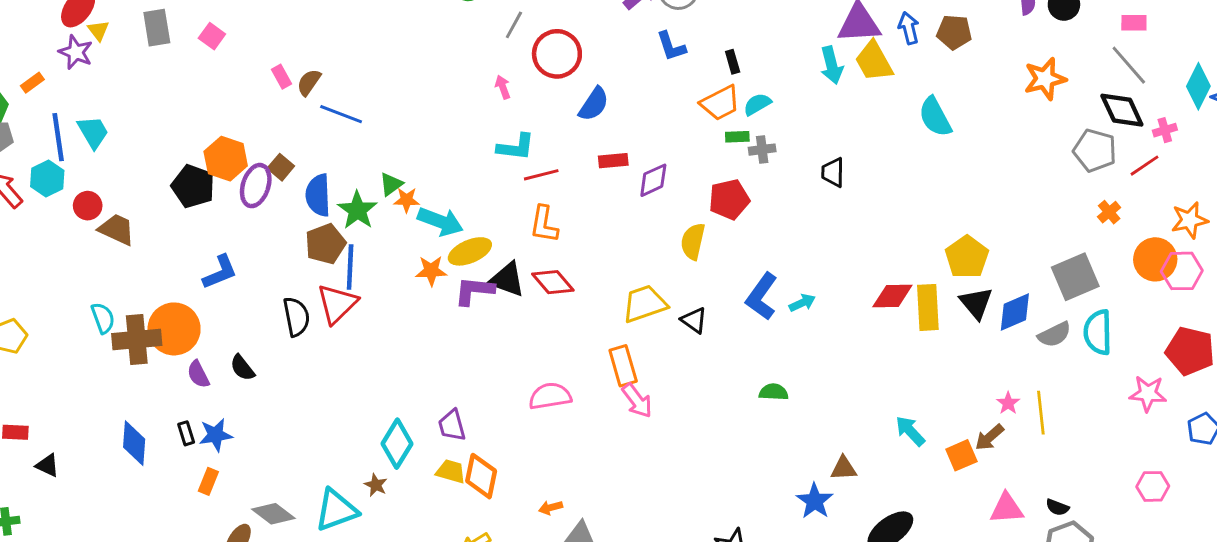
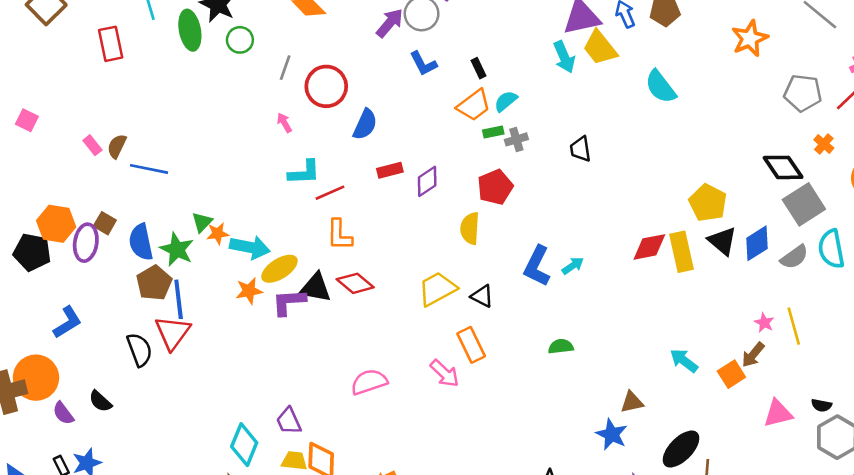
black diamond: (1122, 110) -> (783, 167), moved
orange rectangle: (623, 366) -> (471, 345), moved

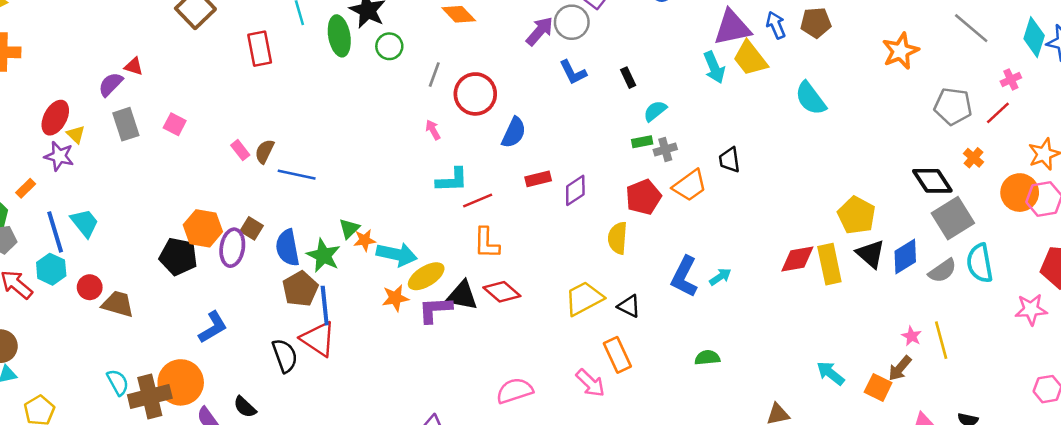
orange trapezoid: (474, 105) -> (690, 186), moved
red triangle: (173, 333) -> (318, 339), turned -33
orange square: (731, 374) -> (878, 387), turned -32

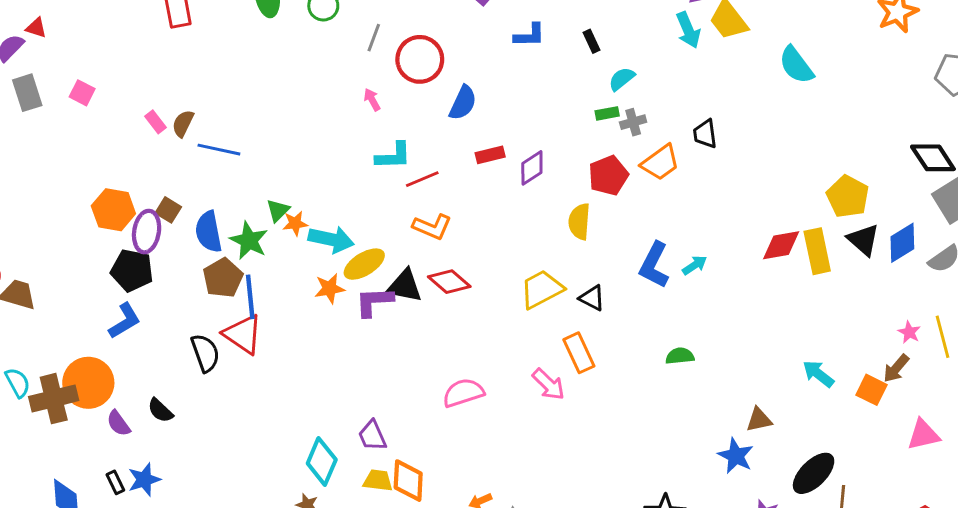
blue L-shape: (573, 72) -> (529, 35), turned -64
orange L-shape: (487, 243) -> (432, 227), turned -68
black pentagon: (178, 257) -> (132, 270), moved

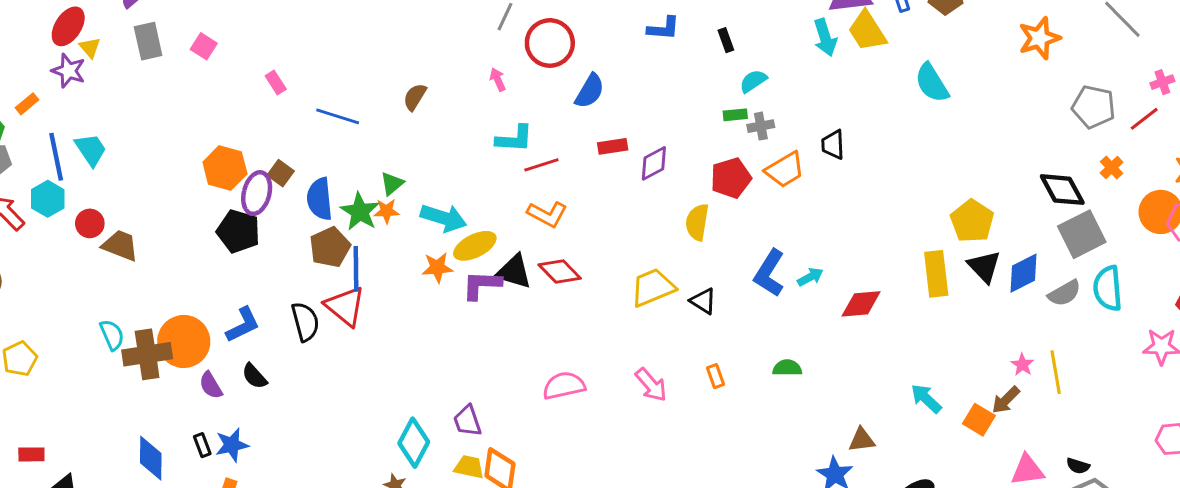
brown semicircle: (183, 123) -> (415, 97), moved
orange star: (295, 223) -> (386, 211), moved
red diamond: (781, 245) -> (861, 304), moved
blue L-shape: (125, 321) -> (243, 325), moved
orange rectangle: (579, 353) -> (715, 376), moved, size x0.6

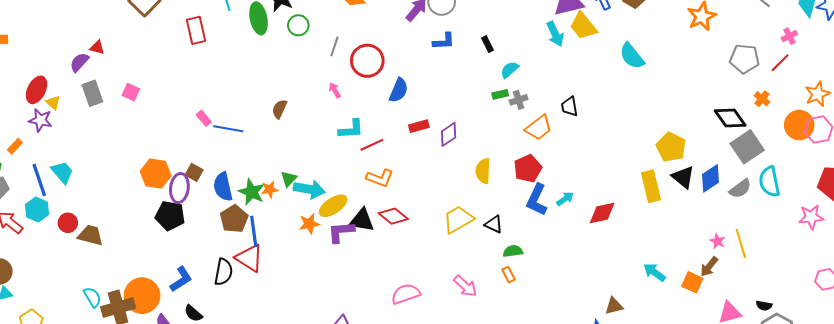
pink rectangle: (276, 83) -> (204, 118), moved
red pentagon: (731, 178) -> (528, 169), moved
green triangle: (392, 183) -> (289, 179), moved
black semicircle: (305, 322) -> (223, 272), turned 32
green semicircle: (787, 368) -> (513, 251), moved

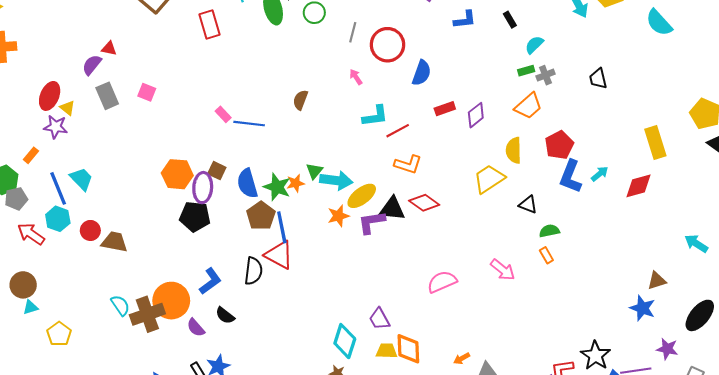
orange trapezoid: (539, 128) -> (528, 106), moved
yellow rectangle: (651, 186) -> (655, 142), moved
yellow trapezoid: (458, 219) -> (489, 179), moved

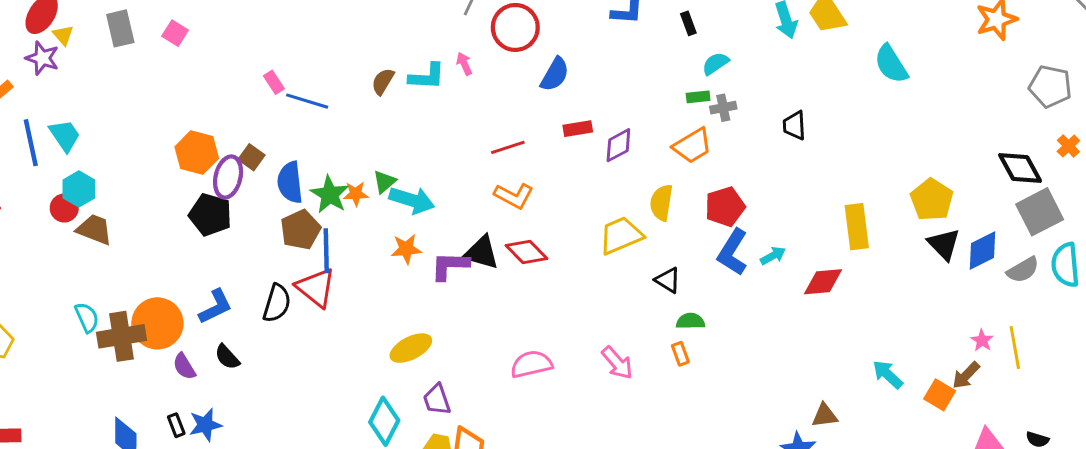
cyan L-shape: (375, 116) -> (427, 76), moved
yellow ellipse: (362, 196) -> (411, 348), moved
cyan hexagon: (58, 219) -> (79, 189), moved

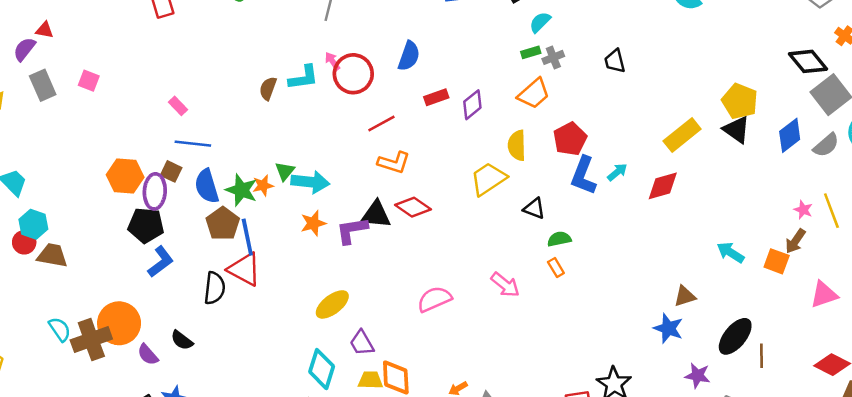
red circle: (515, 27) -> (353, 74), moved
blue line: (307, 101) -> (193, 144), moved
yellow rectangle: (857, 227) -> (682, 135), turned 69
black triangle: (944, 244) -> (737, 130), moved
blue L-shape: (215, 307) -> (161, 262), moved

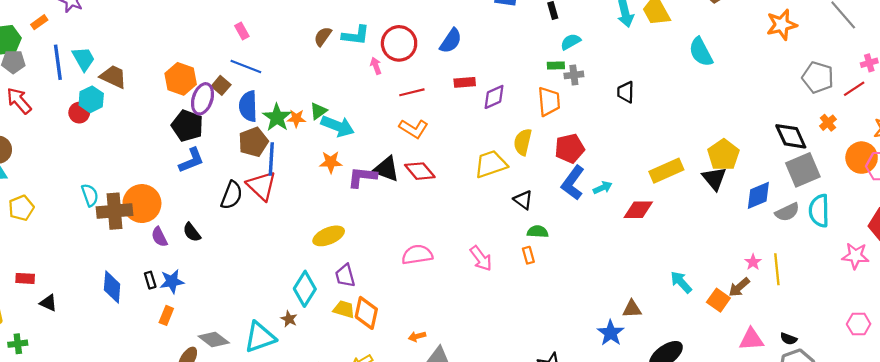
pink arrow: (332, 61) -> (376, 66), moved
orange trapezoid: (534, 94) -> (549, 101), turned -68
brown trapezoid: (52, 255) -> (113, 77), moved

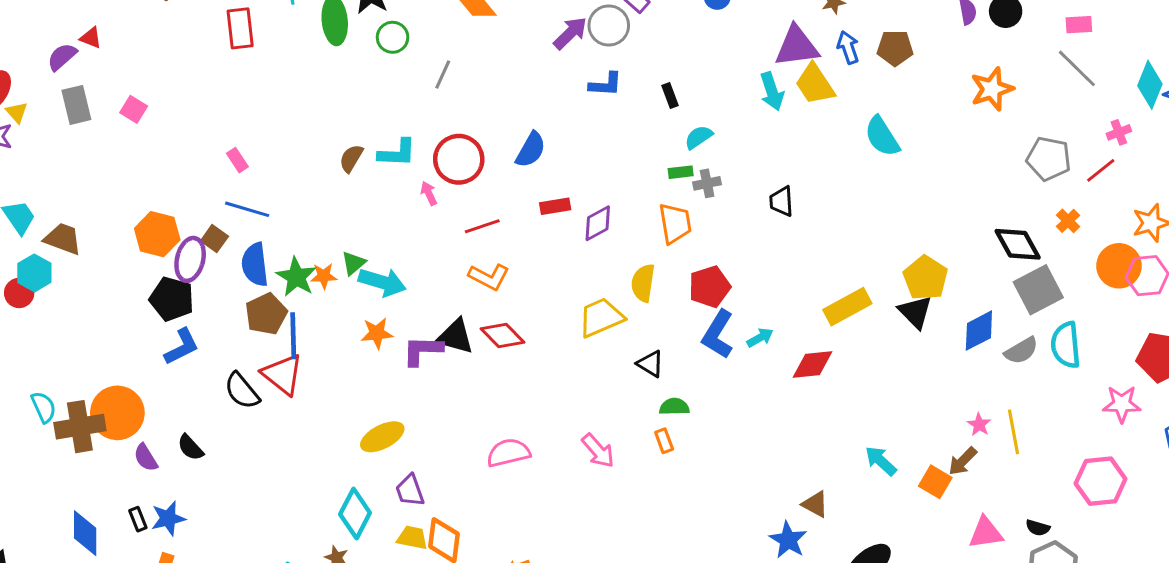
black semicircle: (232, 195) -> (242, 391), turned 124
brown triangle: (632, 309) -> (815, 504), turned 36
pink hexagon: (859, 324) -> (1101, 481), moved, size x1.5

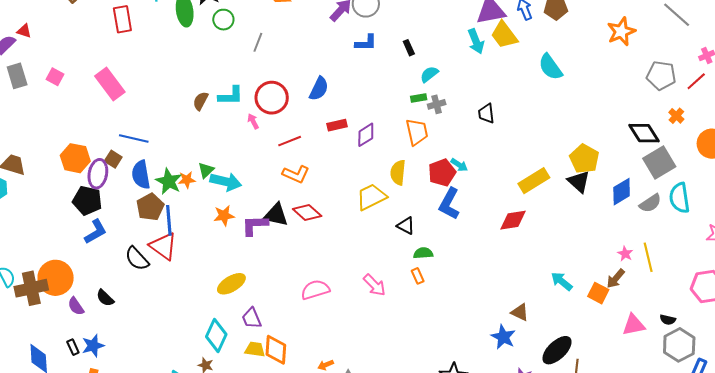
pink rectangle: (237, 160) -> (110, 84), moved, size x2.0
cyan arrow: (760, 338) -> (459, 165), moved, turned 66

